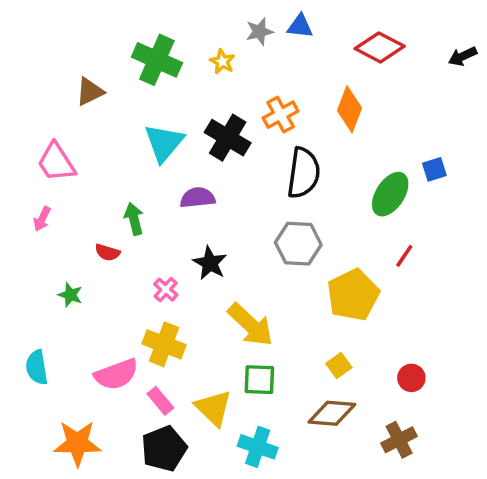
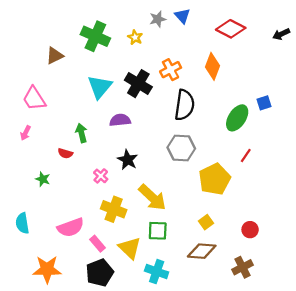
blue triangle: (300, 26) -> (182, 16), turned 42
yellow cross: (164, 344) -> (114, 209), moved

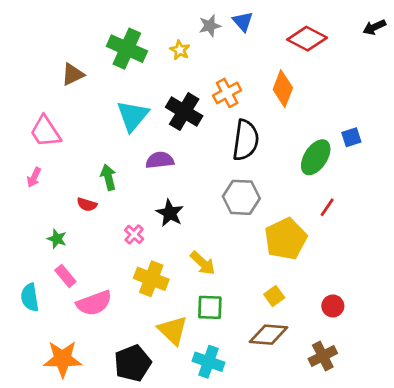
black arrow: (281, 34) -> (374, 27), moved
yellow arrow: (152, 197) -> (203, 263), size x0.7
pink rectangle: (98, 244) -> (65, 276), moved

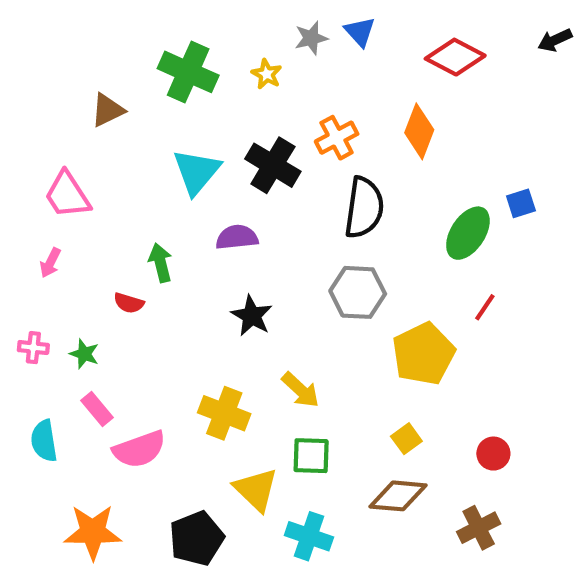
pink cross: (134, 234) -> (33, 348), moved, turned -36

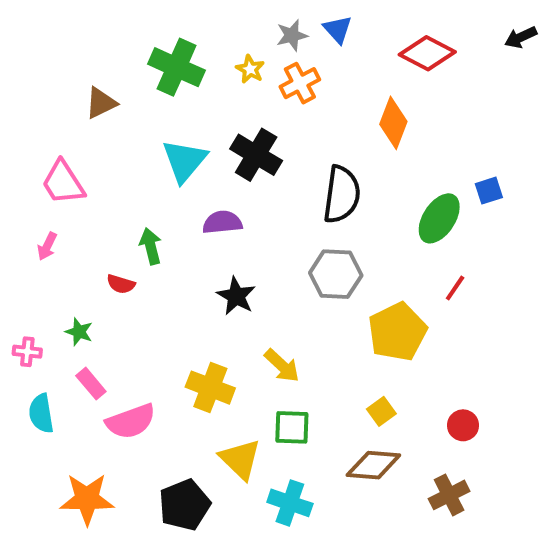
orange cross: (337, 138) -> (300, 83), moved
pink cross: (33, 348) -> (27, 352), moved

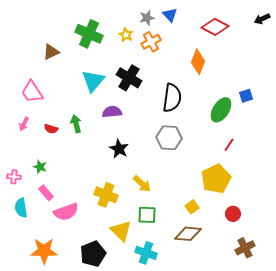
red semicircle: (121, 284) -> (51, 129), moved
yellow pentagon: (397, 332) -> (216, 179), moved
brown cross: (449, 495) -> (245, 248), moved

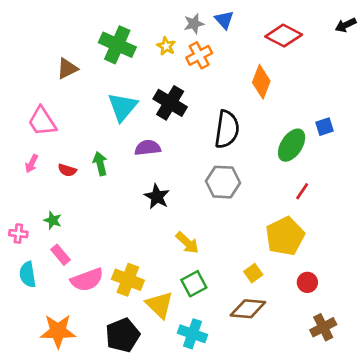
yellow cross: (106, 195) -> (128, 280), moved
green square: (147, 215) -> (194, 284), turned -30

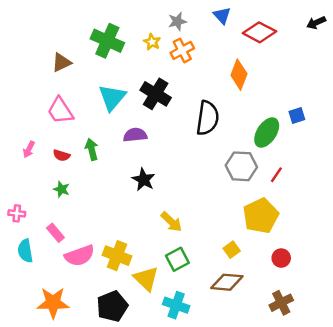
blue triangle: (224, 20) -> (222, 15), moved
pink trapezoid: (42, 121) -> (60, 111), moved
gray hexagon: (223, 182) -> (241, 166), moved
green star: (53, 220) -> (61, 189), moved
brown cross: (323, 327) -> (281, 303), moved

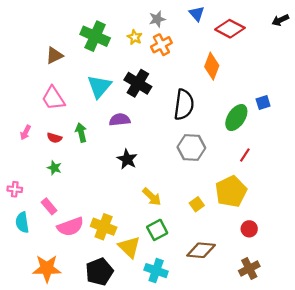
gray hexagon: (241, 166) -> (191, 147), moved
yellow square: (232, 250) -> (197, 204), moved

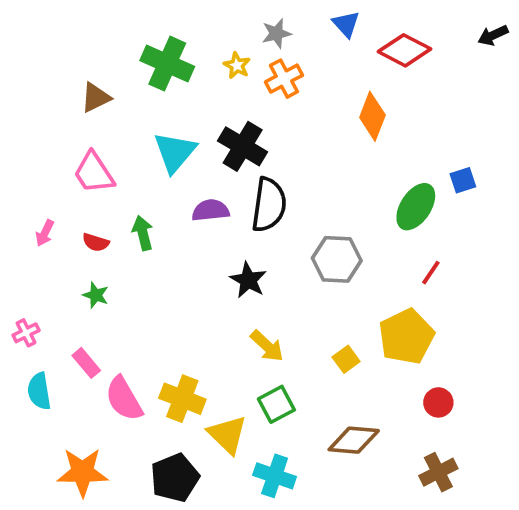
black semicircle: (184, 105) -> (269, 205), moved
black star: (127, 159) -> (248, 280), moved
pink cross: (15, 189) -> (26, 333), turned -32
pink semicircle: (70, 227) -> (124, 399), turned 80

